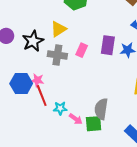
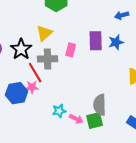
red line: (42, 95) -> (35, 73), moved

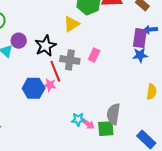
yellow triangle: (44, 33) -> (71, 24), moved
purple rectangle: (96, 41) -> (140, 38), moved
cyan star: (59, 111) -> (78, 119), moved

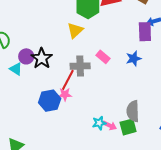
black star: (45, 46) -> (42, 58), moved
pink rectangle: (94, 55) -> (103, 57), turned -64
blue star: (140, 55) -> (134, 59), moved
red line: (55, 71) -> (68, 80), turned 60

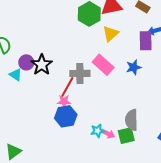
yellow triangle: (75, 30) -> (111, 34), moved
pink rectangle: (103, 57) -> (103, 65), size x1.5
blue hexagon: (50, 101) -> (66, 116), moved

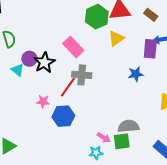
pink rectangle: (103, 65) -> (73, 47), moved
pink star: (64, 101) -> (43, 102), moved
gray semicircle: (131, 120) -> (129, 126), turned 80
cyan star: (98, 131) -> (96, 153), moved

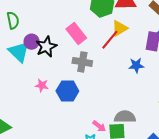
cyan triangle: (18, 70) -> (19, 52), size x1.6
red line: (68, 87) -> (110, 40), moved
blue hexagon: (63, 116) -> (67, 91), moved

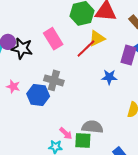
black star: (46, 47) -> (22, 48), turned 30
gray cross: (82, 62) -> (54, 80), moved

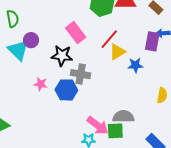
yellow triangle: (97, 38) -> (117, 52), moved
black star: (22, 48) -> (62, 56), moved
pink arrow: (66, 133) -> (98, 126), size x1.6

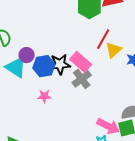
pink rectangle: (76, 33) -> (81, 62), moved
gray cross: (81, 74) -> (82, 79), turned -36
blue hexagon: (66, 90) -> (44, 66), moved

